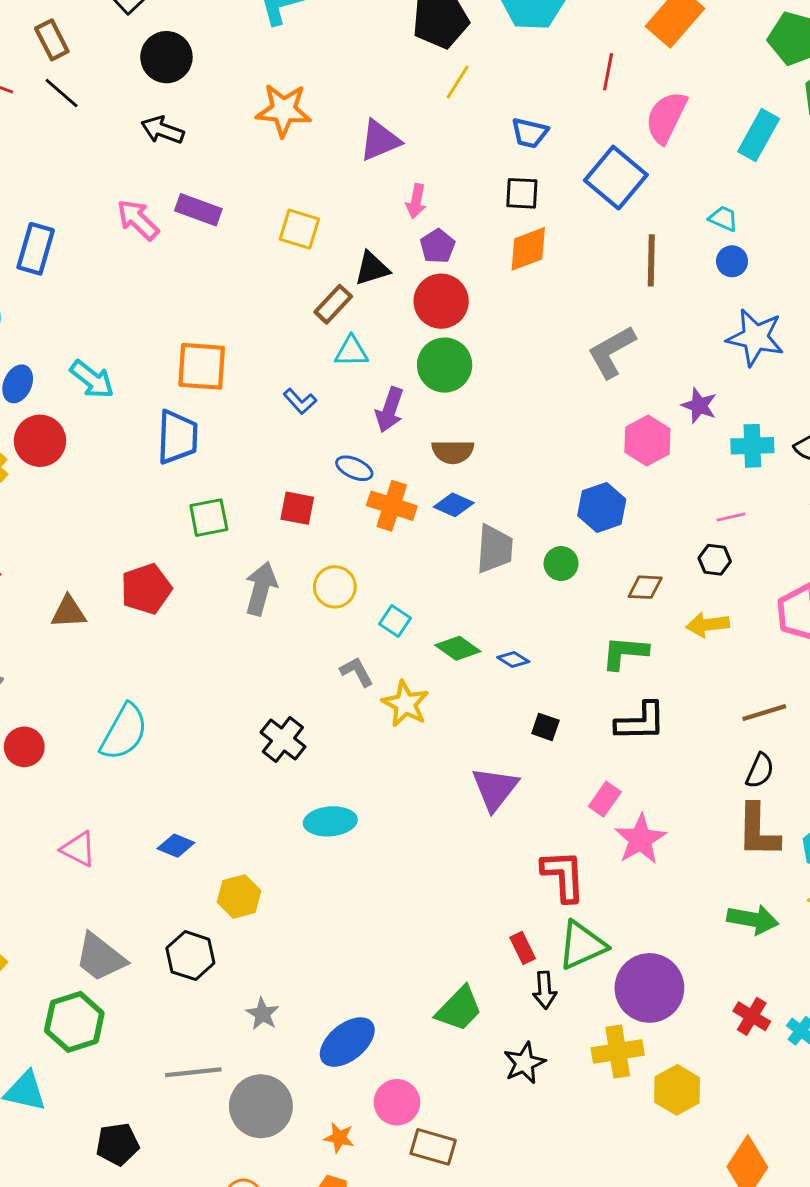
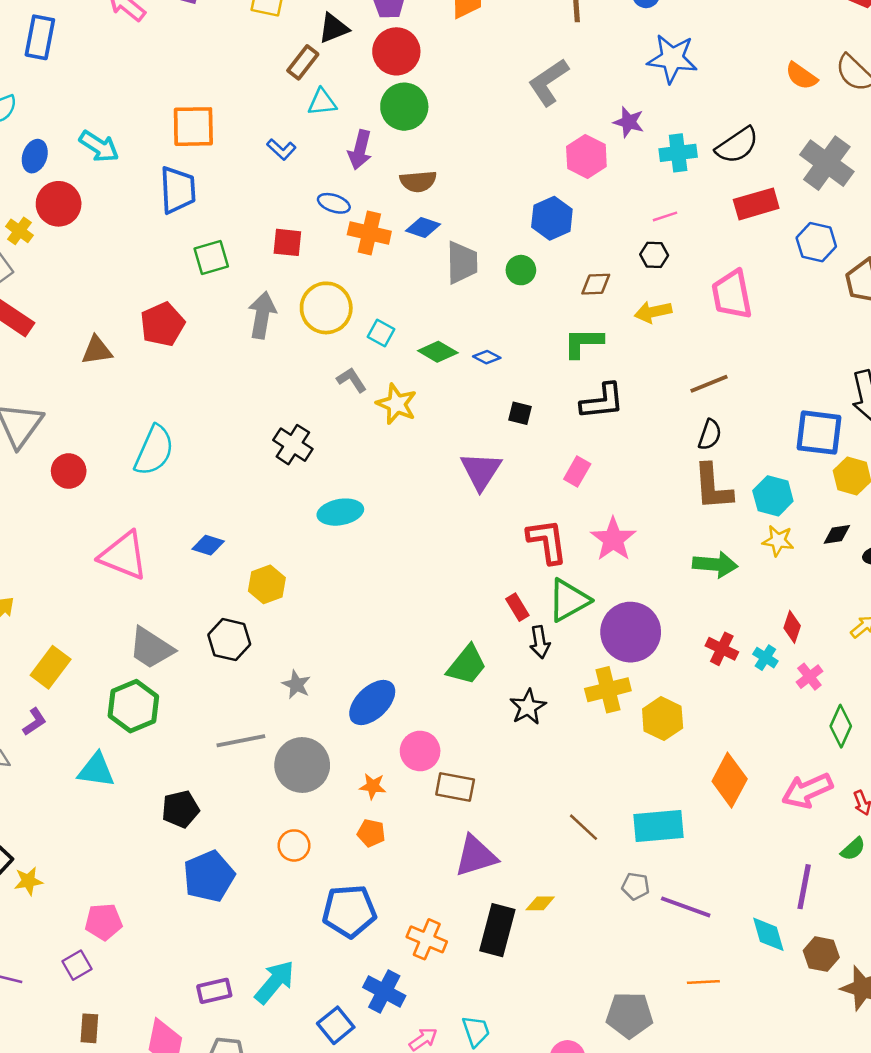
yellow circle: (335, 587) -> (326, 308), size x1.4
pink star: (640, 839) -> (613, 539), moved
pink triangle: (78, 849) -> (124, 556), size x1.6

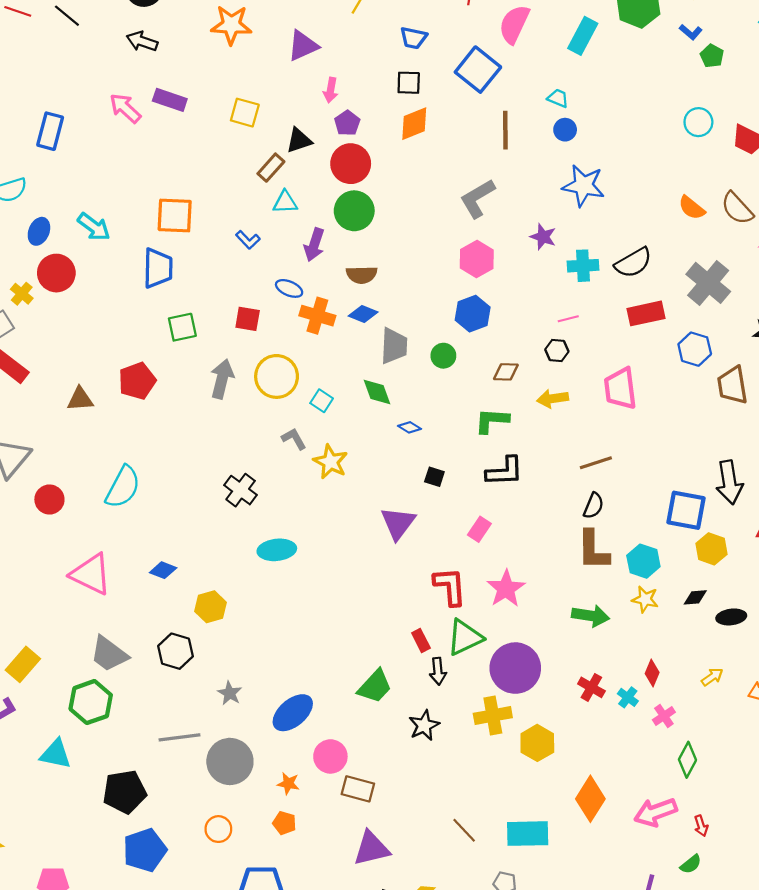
pink hexagon: (586, 156) -> (477, 259), moved
green diamond: (438, 352) -> (377, 392), moved, turned 36
black pentagon: (180, 809) -> (124, 792), size x1.4

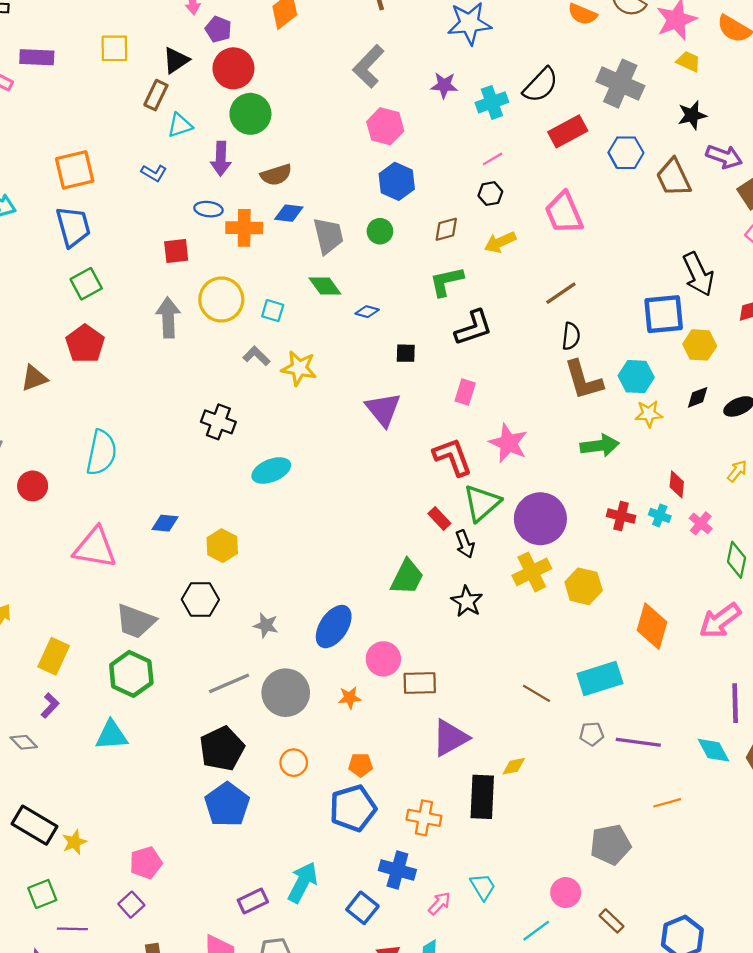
green square: (182, 327) -> (86, 284), moved
black pentagon: (124, 792) -> (222, 749), moved
orange pentagon: (284, 823) -> (361, 765), moved

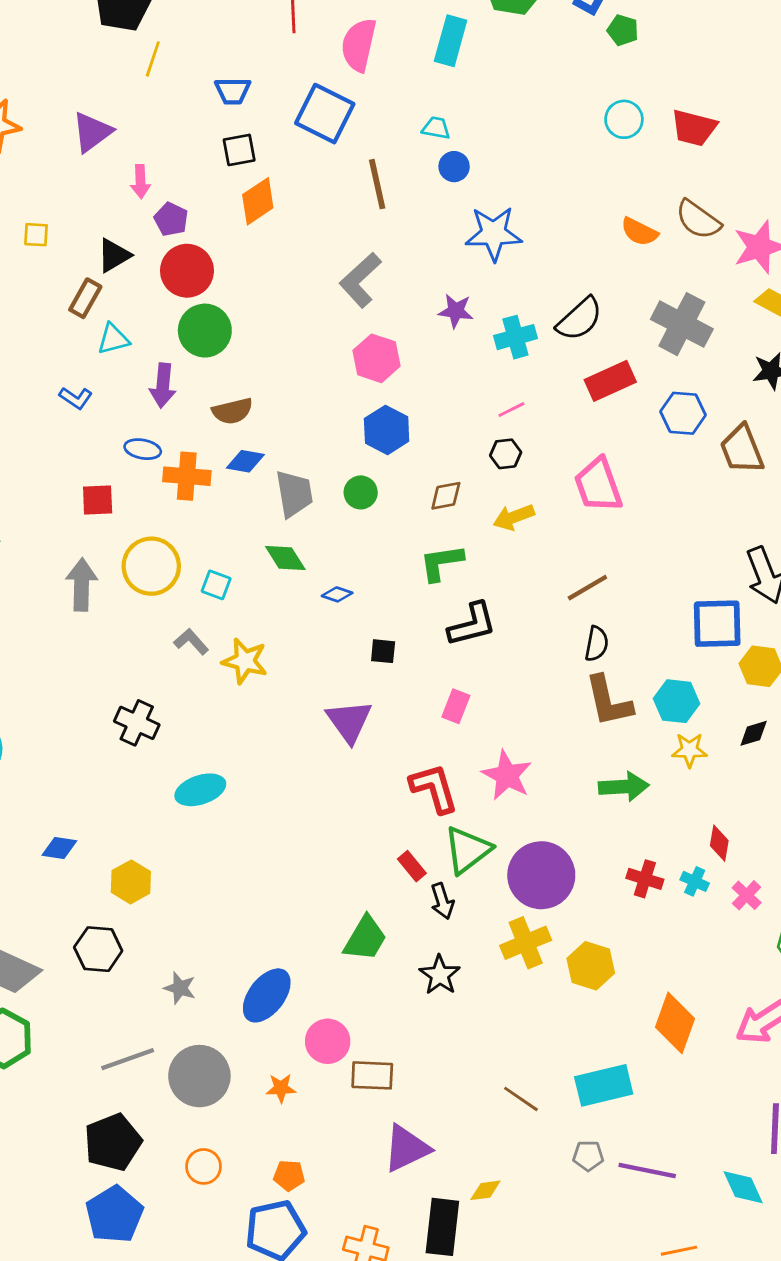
yellow square: (114, 48) -> (36, 235), size x0.7

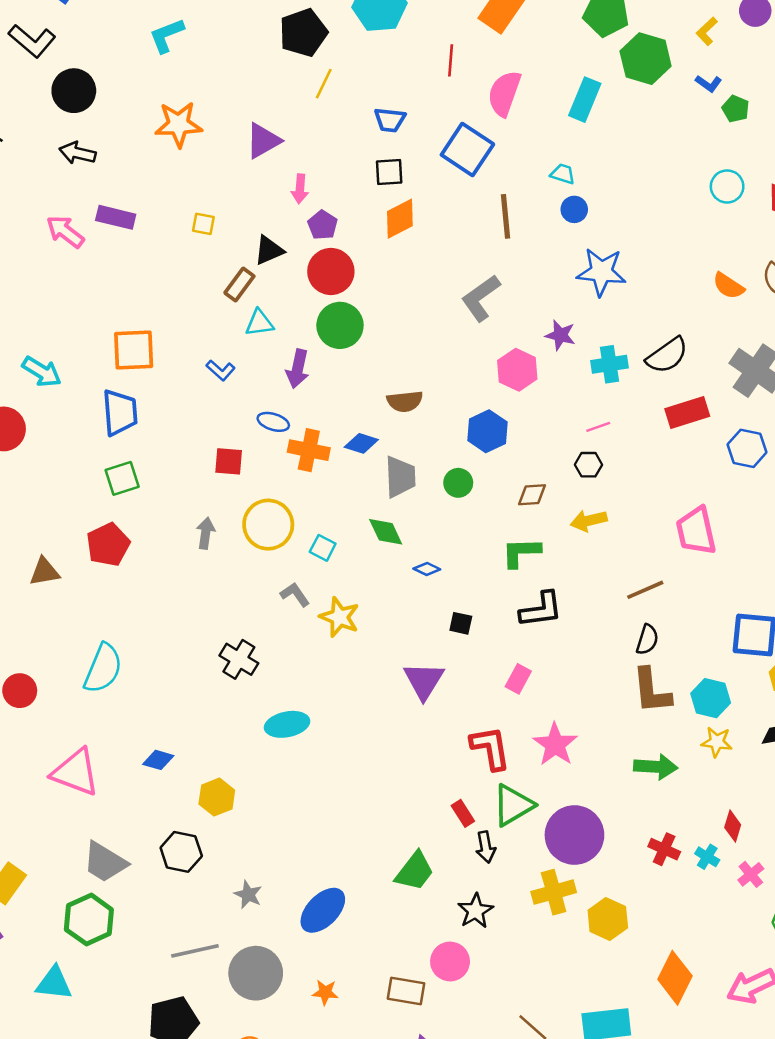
pink hexagon: (377, 358) -> (517, 370), moved
brown semicircle: (232, 411) -> (405, 401), moved
pink trapezoid: (598, 485) -> (696, 531), moved
gray arrow: (82, 585) -> (206, 533), size x0.7
pink circle: (328, 1041) -> (450, 961), moved

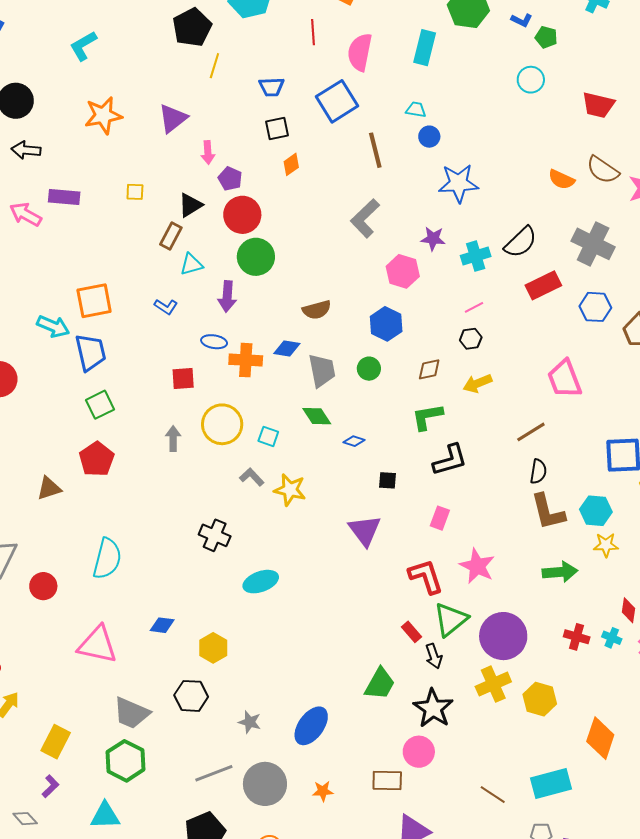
blue square: (467, 149) -> (337, 101), turned 33
cyan circle: (727, 186) -> (531, 80), moved
orange diamond: (400, 219) -> (291, 164), size x0.7
cyan arrow: (42, 372) -> (53, 326), moved
black star: (475, 911) -> (433, 708), size x1.4

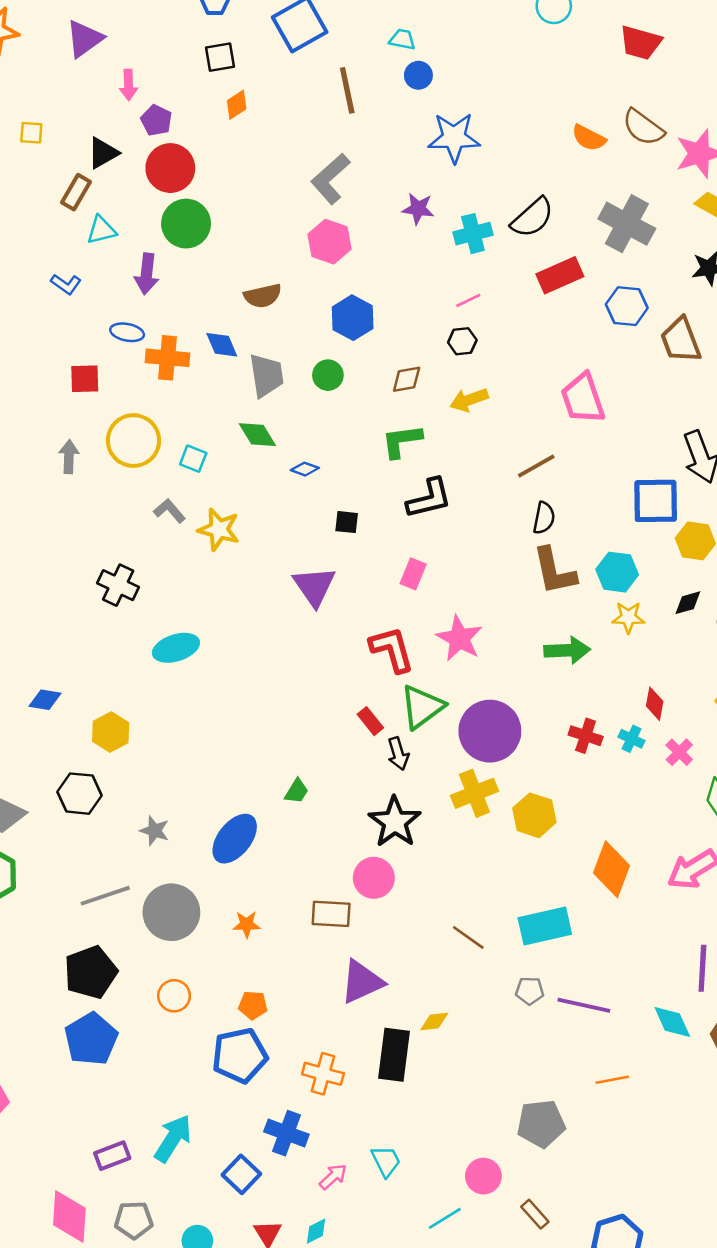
pink hexagon: (403, 271) -> (329, 242), moved
blue diamond: (287, 348) -> (222, 345), turned 56
green trapezoid: (380, 684) -> (297, 791), moved, size x0.6

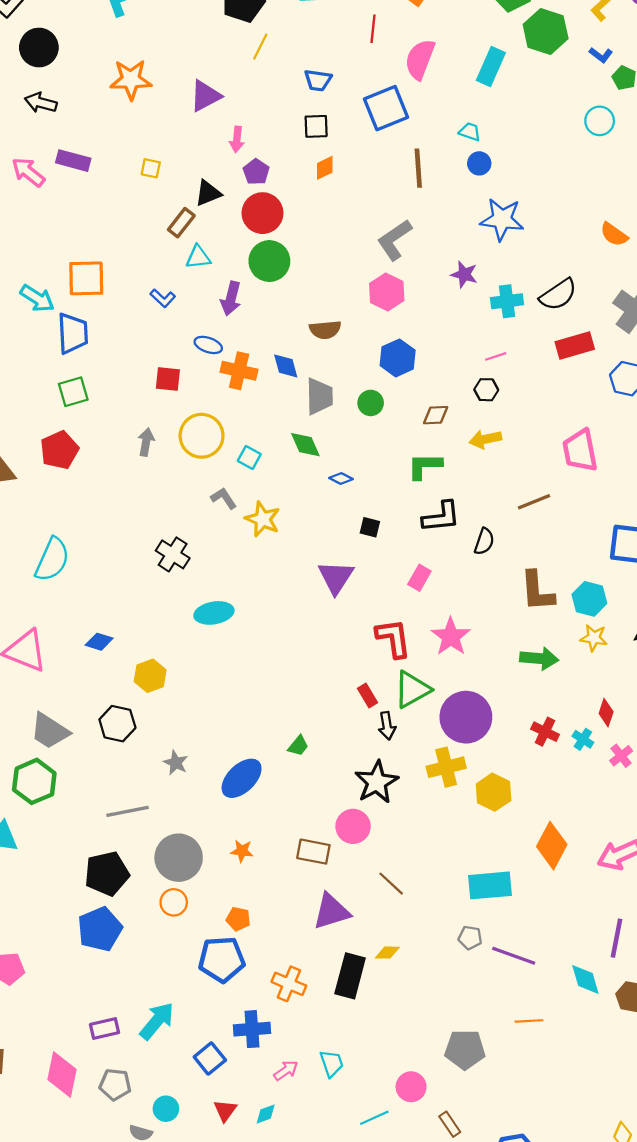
black semicircle: (544, 518) -> (484, 541), moved
gray circle: (171, 912) -> (179, 858), moved
brown line: (468, 937) -> (391, 884), moved
blue cross: (286, 1133) -> (252, 1029), turned -32

